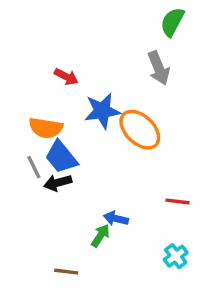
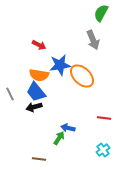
orange semicircle: (46, 128) -> (39, 75), moved
gray line: (34, 167) -> (10, 94), moved

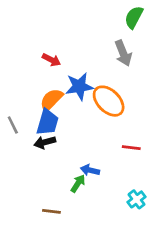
orange semicircle: (39, 75) -> (51, 100), turned 126
blue trapezoid: (36, 92) -> (47, 122), turned -125
red line: (104, 118) -> (131, 148), moved

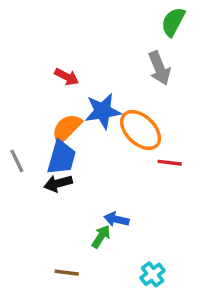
red line: (131, 148) -> (170, 163), moved
cyan cross: (137, 199) -> (153, 274), moved

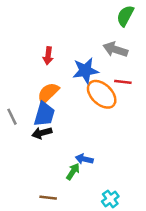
gray arrow: (159, 68) -> (115, 49), turned 130
red arrow: (67, 77) -> (48, 56), turned 70
blue star: (103, 111) -> (85, 71), moved
red line: (170, 163) -> (123, 82), moved

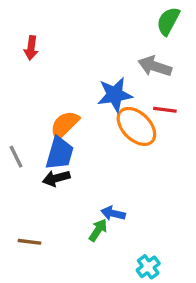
red arrow: (48, 56) -> (31, 48), moved
brown line: (48, 198) -> (29, 242), moved

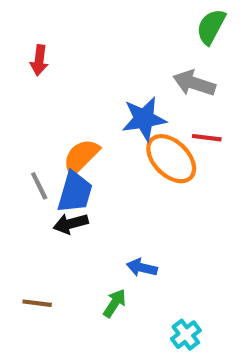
gray line: (16, 157) -> (39, 186), moved
green arrow: (98, 230) -> (115, 303), moved

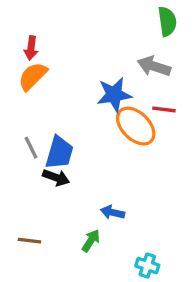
green semicircle: (211, 27) -> (167, 21), turned 144
orange semicircle: (81, 157) -> (33, 76), moved
black arrow: (71, 224) -> (56, 178), turned -145
cyan cross: (186, 335) -> (147, 266), turned -35

